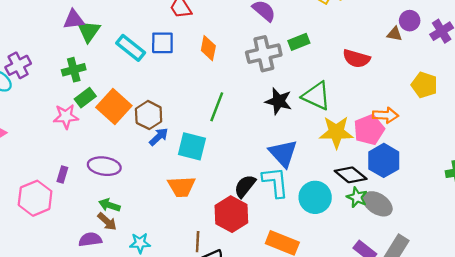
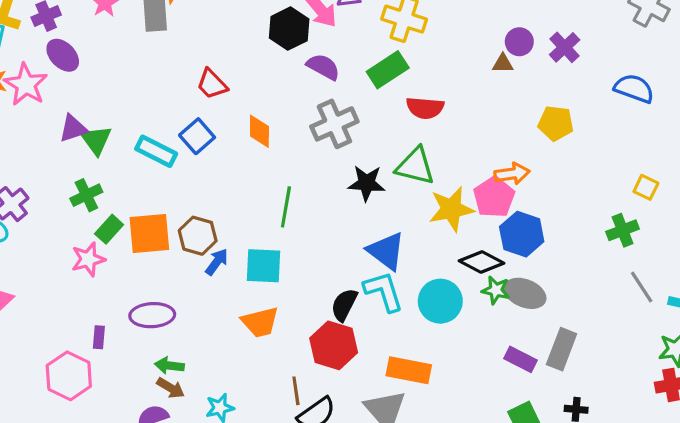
green rectangle: (299, 42) -> (388, 70), moved, size x1.4
blue square: (162, 43) -> (197, 136), turned -30
red semicircle: (356, 58) -> (425, 108), moved
orange square: (114, 107) -> (149, 233), turned -36

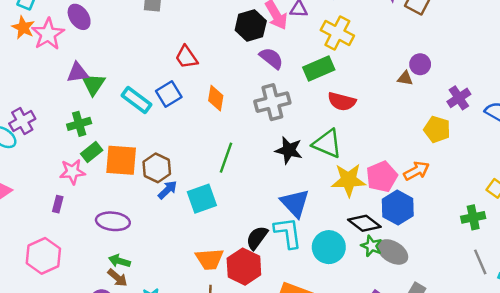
purple cross: (565, 47) -> (459, 98), moved
orange arrow: (512, 174) -> (416, 171), moved, turned -30
cyan square: (263, 266) -> (202, 199), turned -32
orange trapezoid: (260, 322) -> (210, 259), moved
purple rectangle: (99, 337) -> (58, 204), moved

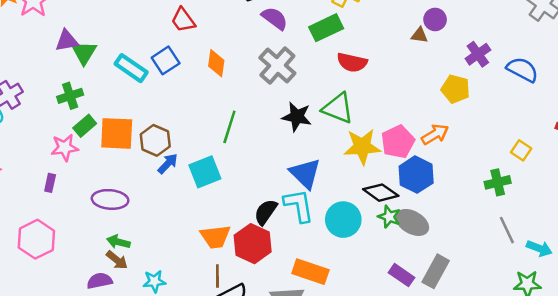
gray cross: (272, 102) -> (277, 65), turned -32

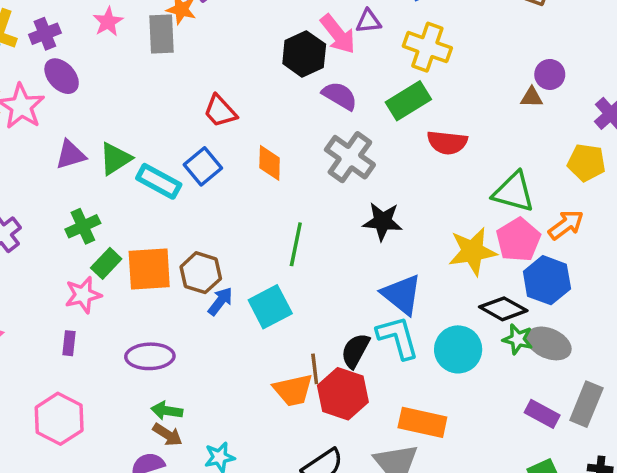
green triangle: (84, 53) -> (115, 159), moved, turned 32
green triangle: (338, 108) -> (514, 192), moved
brown line: (217, 276) -> (315, 369), moved

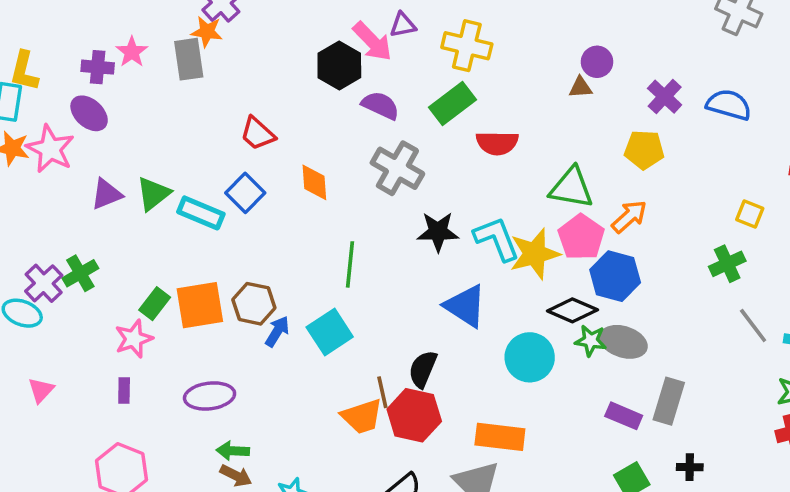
purple cross: (45, 34) -> (98, 67), moved, turned 32
green cross: (83, 226) -> (80, 273), moved
cyan L-shape: (398, 337) -> (497, 239), moved

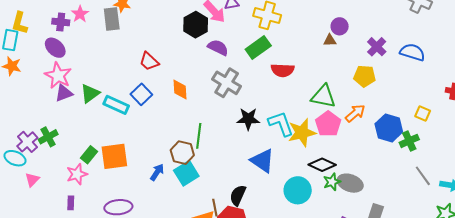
pink star: (50, 149) -> (58, 76), moved
blue hexagon: (615, 276) -> (389, 128), moved
brown hexagon: (254, 304) -> (182, 153), moved
green star: (591, 341) -> (332, 182), turned -30
pink triangle: (41, 390) -> (32, 180), moved

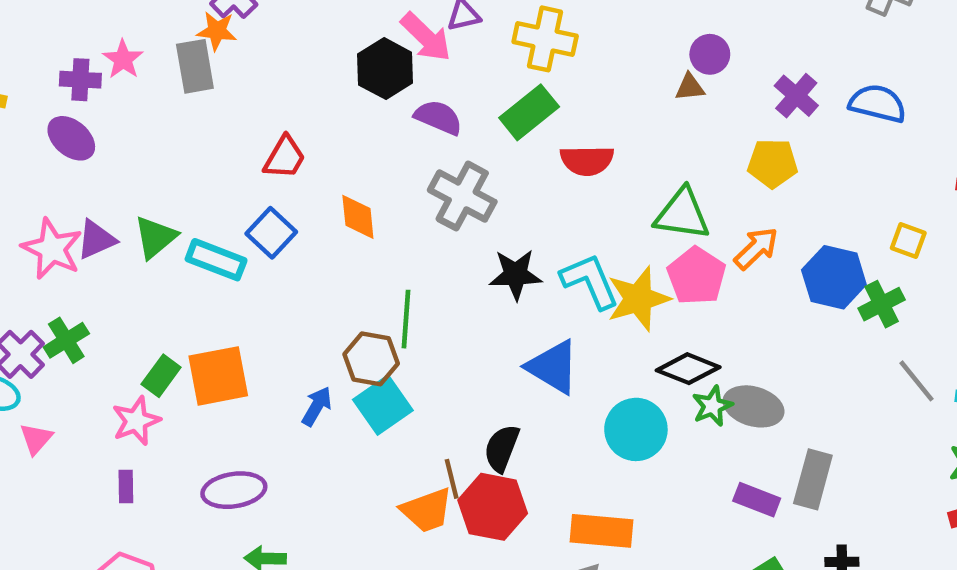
red trapezoid: (149, 61) -> (285, 157), turned -100
pink star: (58, 76) -> (52, 249), moved

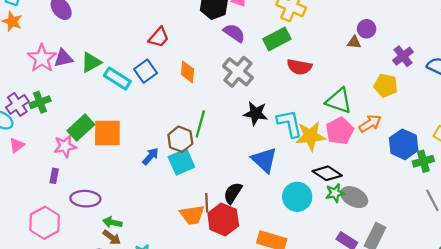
green rectangle: (161, 376) -> (81, 128), size x1.4
purple ellipse: (234, 490) -> (85, 199), moved

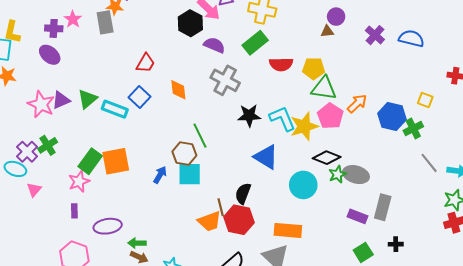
yellow pentagon: (386, 86) -> (314, 68), moved
green line: (200, 124) -> (200, 136), turned -30
cyan square: (181, 162) -> (190, 174), turned 35

